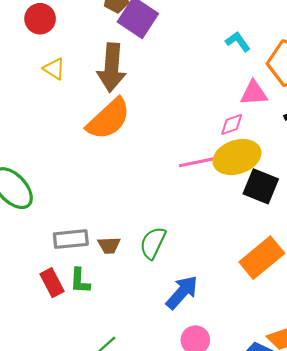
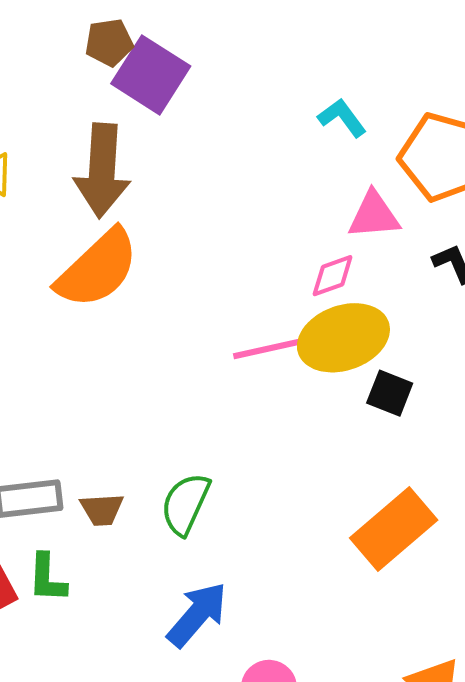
black square: (261, 186) -> (390, 393), size x0.7
blue arrow: (182, 292) -> (197, 615), moved

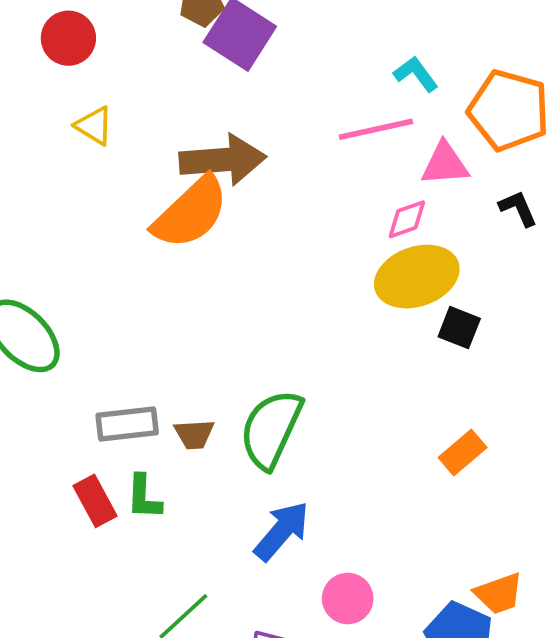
brown arrow: (102, 171) -> (223, 160), moved, turned -98
pink line: (273, 348) -> (376, 129), moved
green semicircle: (185, 504) -> (271, 429), size x1.4
orange rectangle: (394, 529) -> (463, 452), size x0.6

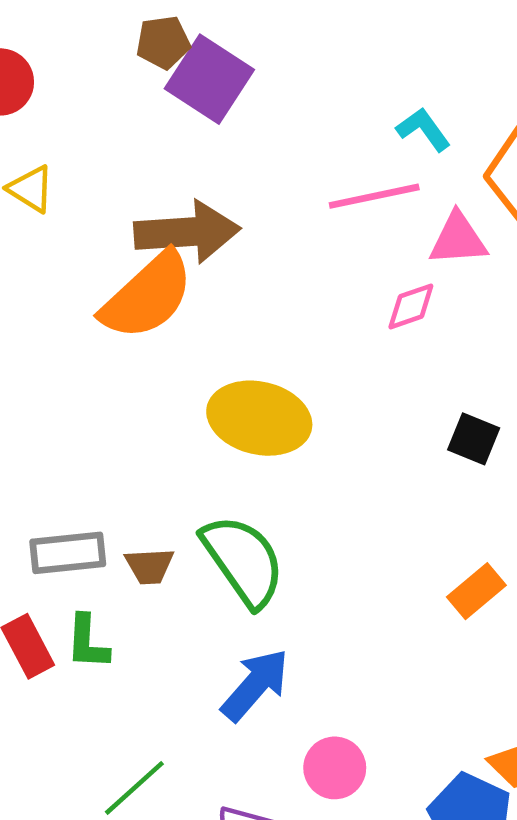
yellow ellipse: (417, 277) -> (259, 418), moved, turned 32
green semicircle: (271, 429) -> (243, 561), turned 120

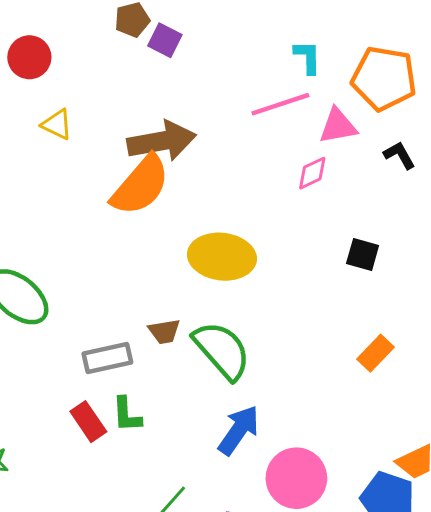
purple square: (209, 79) -> (165, 40), size x0.6
cyan L-shape: (423, 129) -> (307, 57), turned 42
brown trapezoid: (149, 566) -> (164, 331), moved
pink circle: (335, 768) -> (296, 478), size x1.5

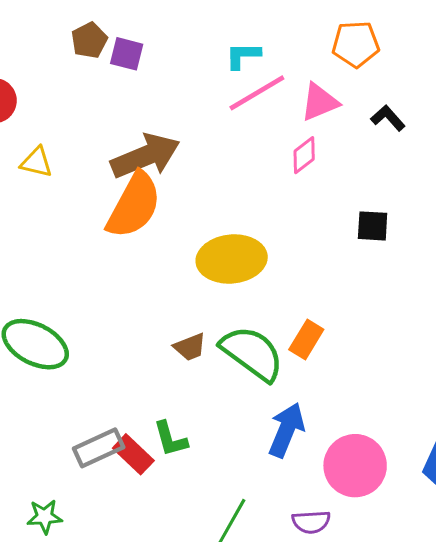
cyan L-shape: (307, 57) -> (243, 56), moved, turned -78
orange pentagon: (384, 78) -> (356, 44), size x0.7
orange rectangle: (375, 353) -> (306, 340), moved
gray rectangle: (107, 358) -> (99, 448), moved

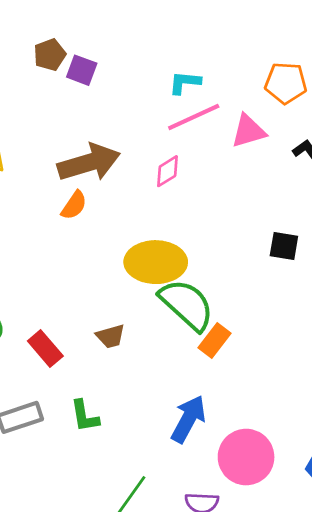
pink diamond: (304, 155) -> (167, 171), moved
orange semicircle: (134, 205) -> (74, 205), size x0.5
green semicircle: (252, 353) -> (187, 305), moved
red rectangle: (133, 454) -> (45, 348), moved

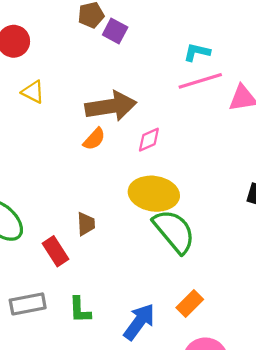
pink diamond: (167, 171) -> (149, 140), moved
brown trapezoid: (111, 336) -> (86, 224), moved, turned -85
orange rectangle: (214, 341) -> (190, 304), moved
blue arrow: (188, 419) -> (139, 322), moved

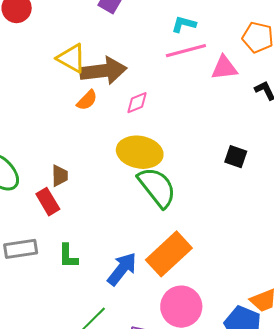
yellow triangle: (33, 92) -> (71, 58), moved, size x1.4
brown trapezoid: (86, 224) -> (60, 176), moved
orange rectangle: (190, 304) -> (169, 254), size x1.8

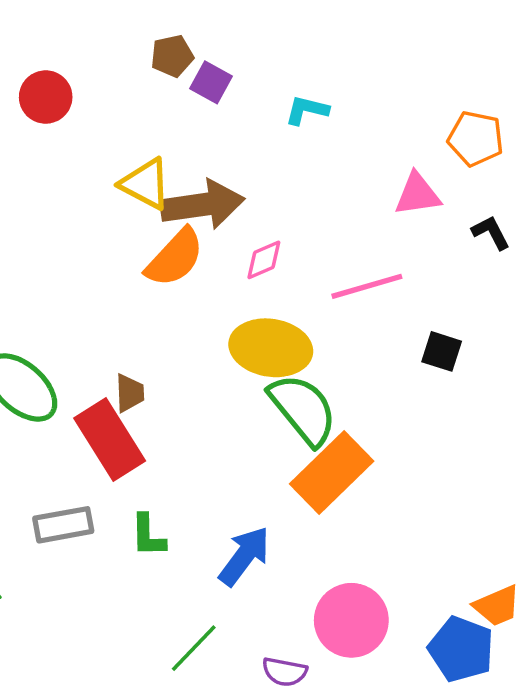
cyan L-shape: (184, 24) -> (307, 110), moved
pink line: (186, 51) -> (367, 286), moved
orange semicircle: (87, 100) -> (175, 258), size x1.6
red rectangle: (48, 202) -> (110, 439), size x1.6
orange rectangle: (169, 254) -> (332, 472), moved

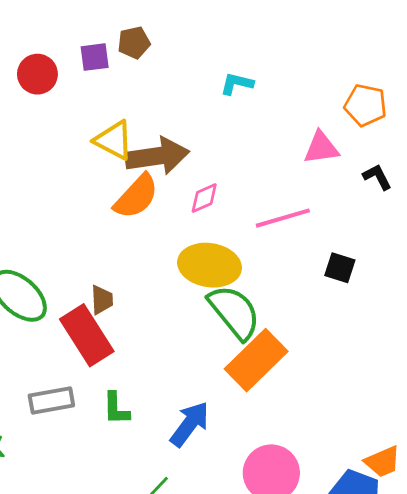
purple square: (211, 82) -> (95, 57), moved, turned -36

